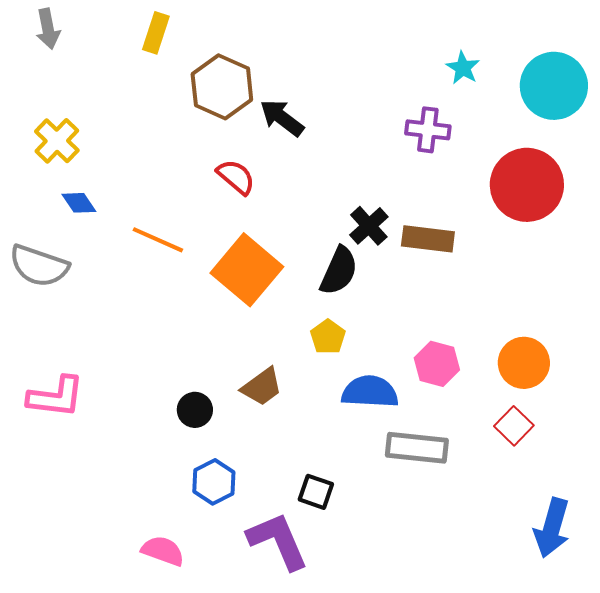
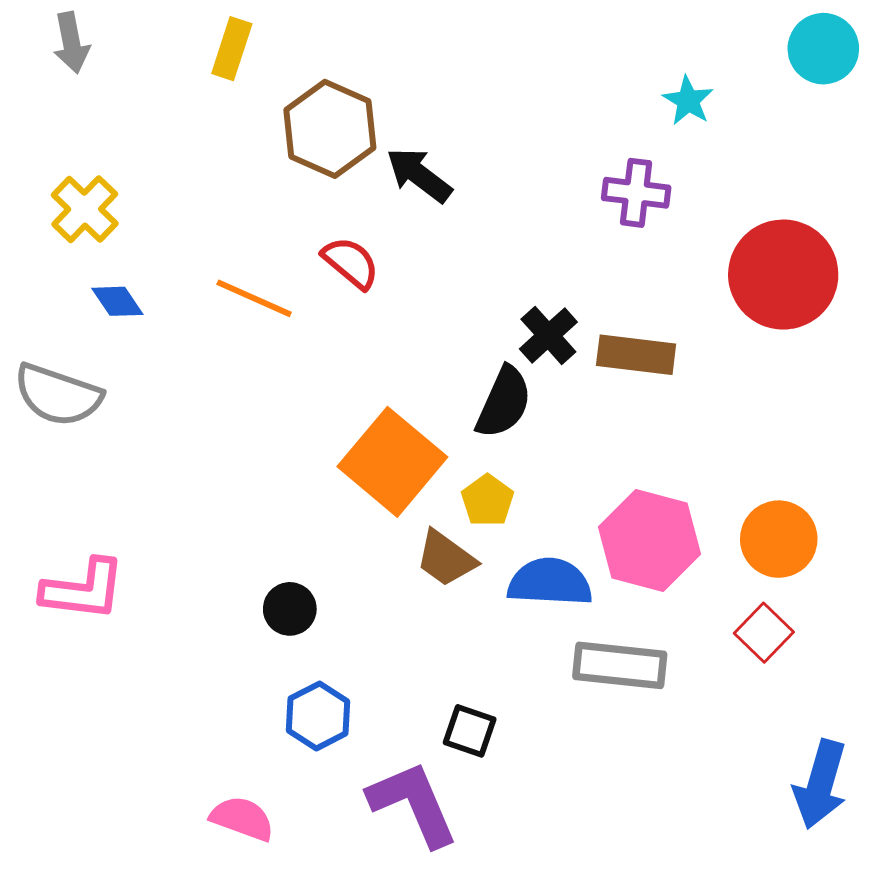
cyan circle: (554, 86) -> (823, 49), moved, size x0.7
orange line: (158, 240) -> (254, 298), moved
orange square: (247, 270) -> (392, 462), moved
pink hexagon: (437, 364) -> (649, 541), size x1.5
brown trapezoid: (262, 387) -> (446, 558), moved, turned 72

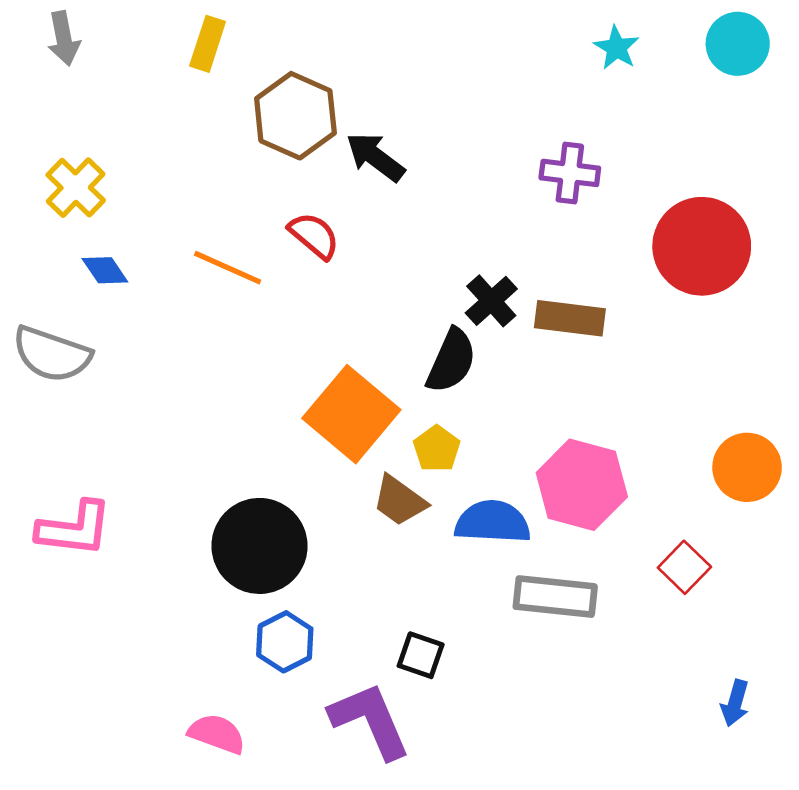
cyan star: (688, 101) -> (616, 48), moved
orange circle: (779, 539) -> (747, 467), moved
black circle: (290, 609) -> (259, 546), size x2.0
blue arrow: (820, 784) -> (735, 703), size x0.6

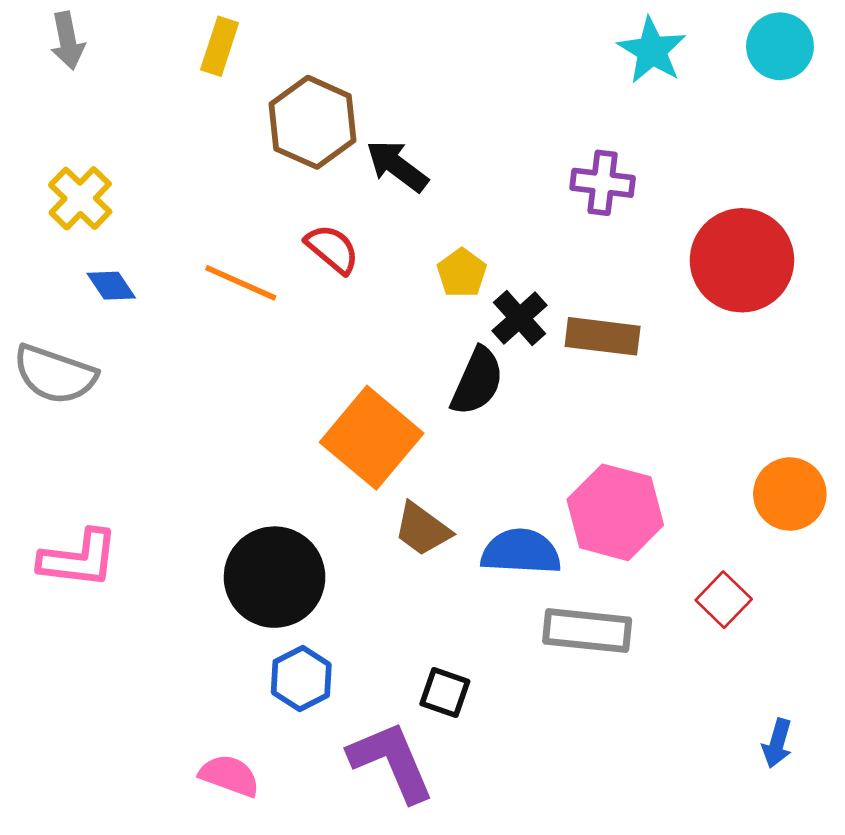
cyan star: (616, 48) -> (652, 50), size x1.4
yellow pentagon: (437, 449) -> (462, 273), moved

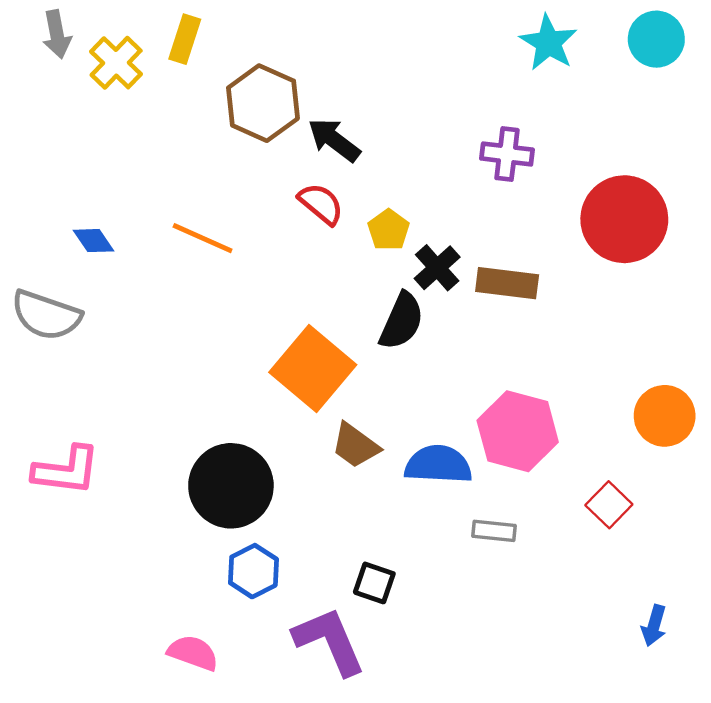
yellow cross: (80, 198) -> (116, 63), moved
red semicircle: (332, 249) -> (321, 204), moved
gray rectangle: (587, 631) -> (494, 531), size x0.6

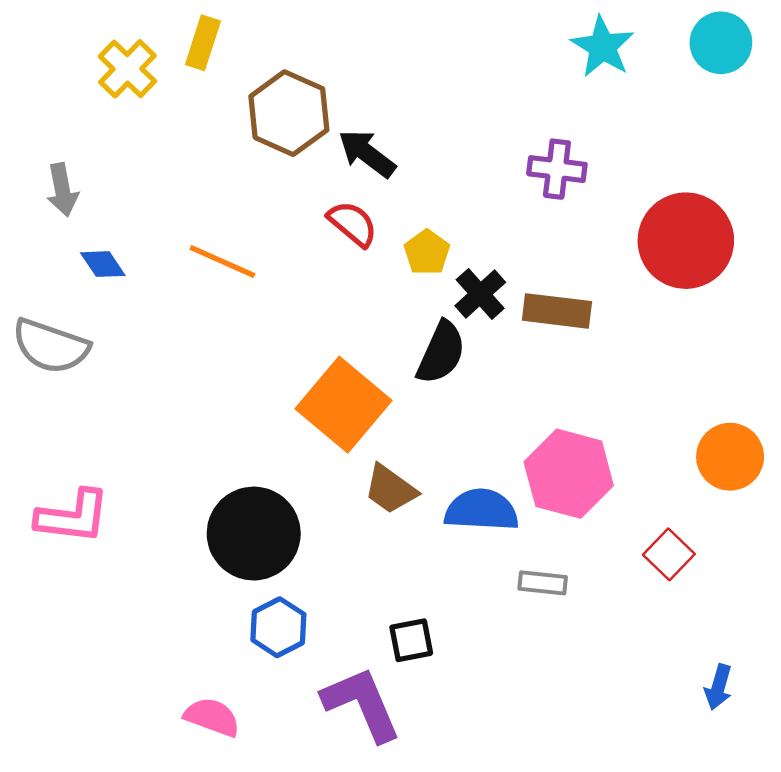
gray arrow: (57, 34) -> (62, 190), moved
black square: (374, 583) -> (411, 640), turned -30

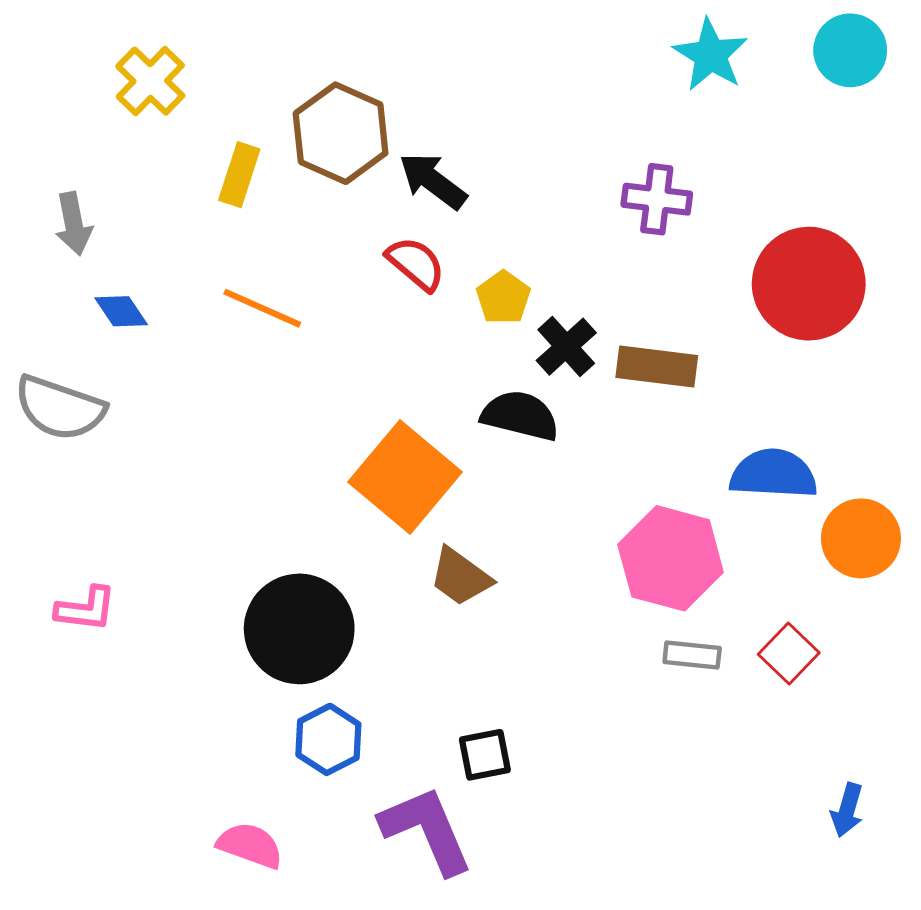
yellow rectangle: (203, 43) -> (239, 175), moved
black semicircle: (441, 353) -> (520, 416), turned -100
blue semicircle: (481, 510) -> (773, 474), moved
pink L-shape: (73, 517) -> (86, 609), size x0.7
gray rectangle: (543, 583) -> (692, 655), moved

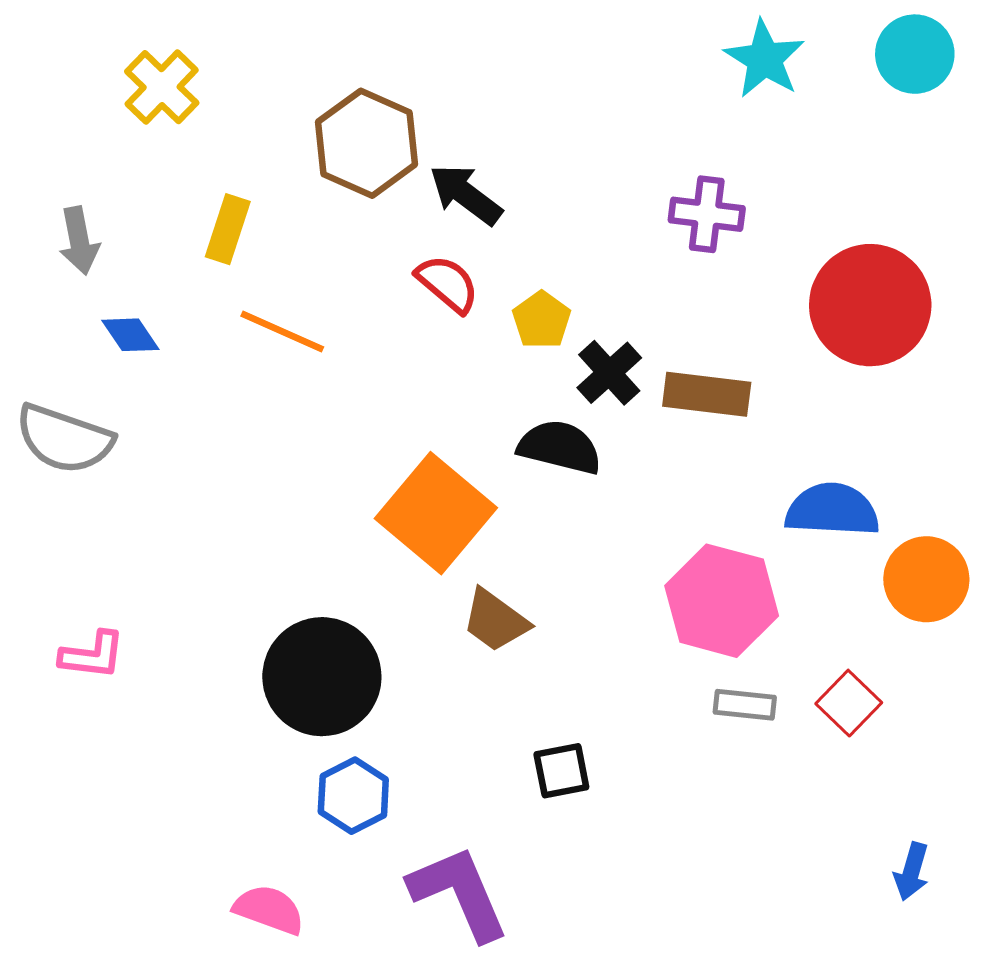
yellow rectangle: (239, 175) -> (228, 229), moved
black square: (485, 755) -> (561, 771), moved

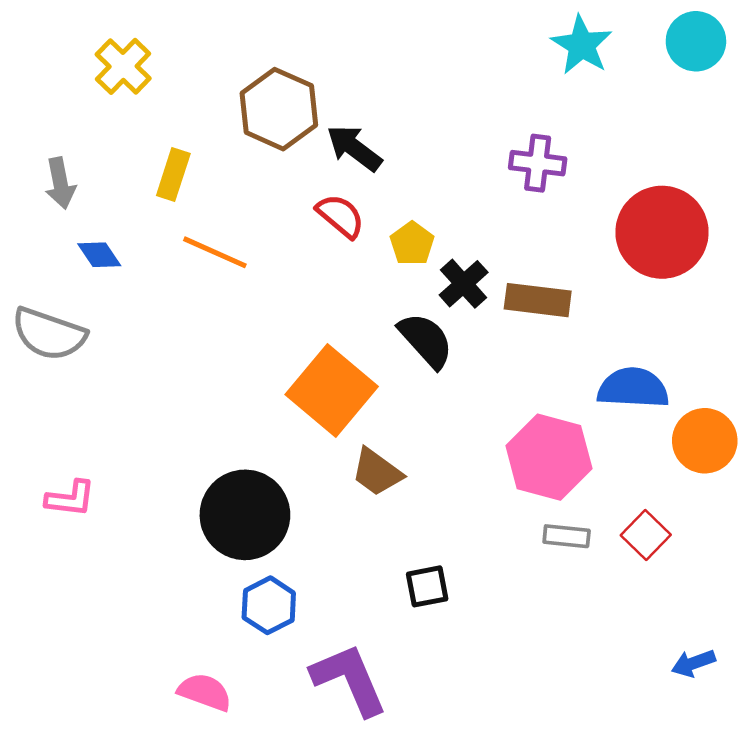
black semicircle: (560, 447) -> (426, 340), turned 34
blue arrow: (911, 872) -> (693, 663), turned 54

